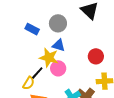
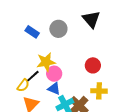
blue triangle: (59, 45) -> (54, 89), moved
yellow star: (49, 58) -> (46, 62), turned -30

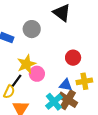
blue triangle: (54, 89) -> (66, 85), moved

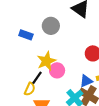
blue triangle: (66, 85) -> (86, 81), turned -32

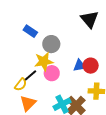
gray circle: (51, 26) -> (51, 44), moved
blue triangle: (86, 81) -> (80, 66), moved

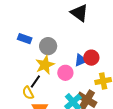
pink circle: (52, 73) -> (65, 73), moved
yellow semicircle: (21, 85) -> (28, 93), turned 128

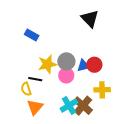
gray circle: (48, 46) -> (66, 61), moved
black line: (35, 82) -> (35, 79), turned 56

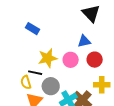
gray circle: (66, 61) -> (51, 86), moved
blue triangle: (83, 66) -> (84, 41), moved
pink circle: (66, 75) -> (71, 60), moved

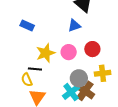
blue triangle: (84, 41) -> (74, 25), moved
gray circle: (51, 86) -> (79, 78), moved

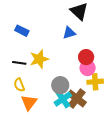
pink circle: (69, 52) -> (88, 68), moved
black line: (35, 69) -> (19, 63), moved
gray circle: (79, 78) -> (60, 85), moved

